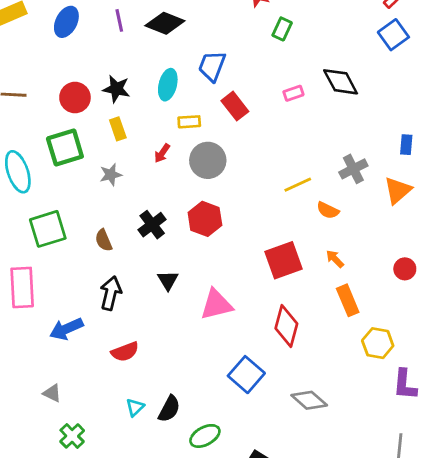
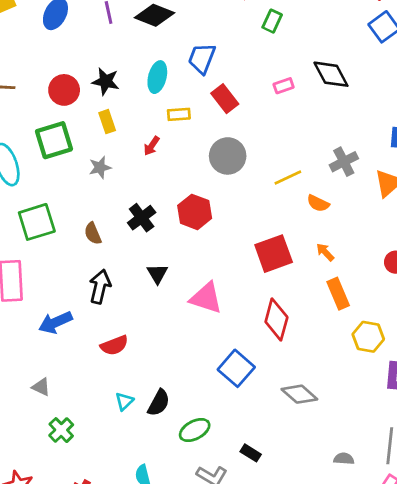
gray circle: (208, 160) -> (228, 156), moved
pink triangle: (216, 305) -> (206, 298), turned 32

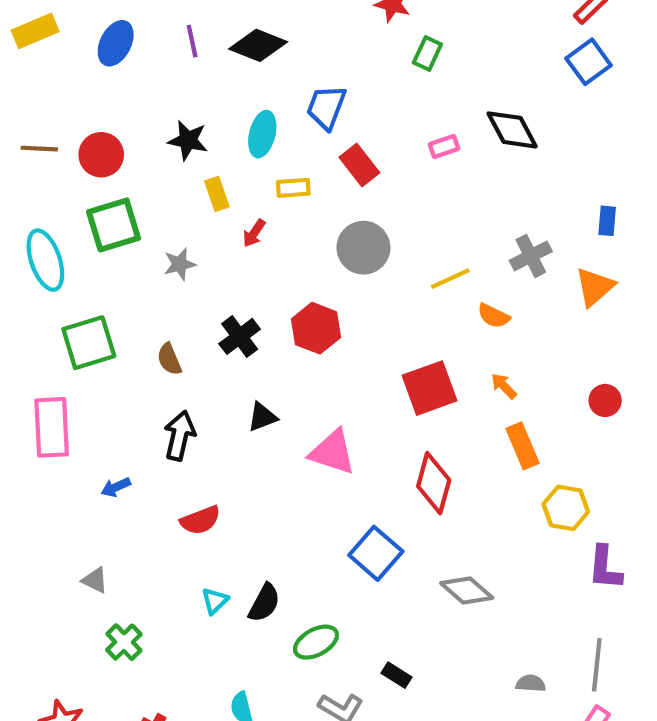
red circle: (64, 90) -> (101, 155), moved
yellow rectangle: (107, 122) -> (217, 194), moved
black triangle: (157, 274) -> (262, 417), turned 40
blue arrow: (55, 322) -> (116, 487), size x0.6

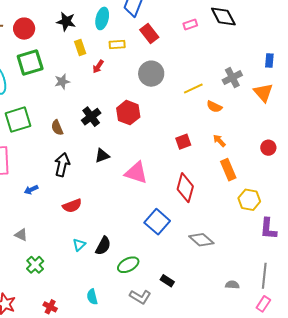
orange triangle: (595, 287) -> (263, 93), turned -30
red square: (430, 388) -> (183, 142), size x0.6

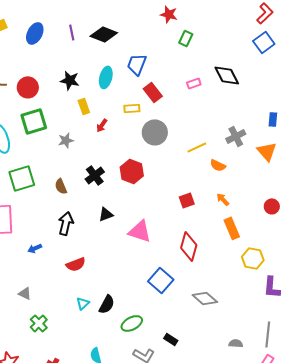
yellow rectangle: (117, 45) -> (132, 108), moved

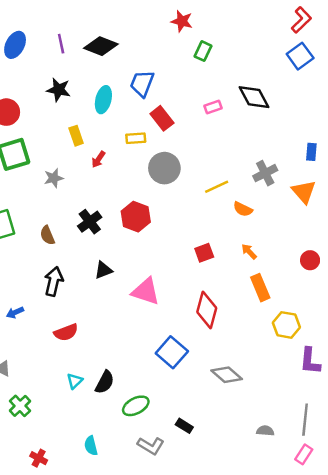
black star: (70, 80) -> (59, 90), moved

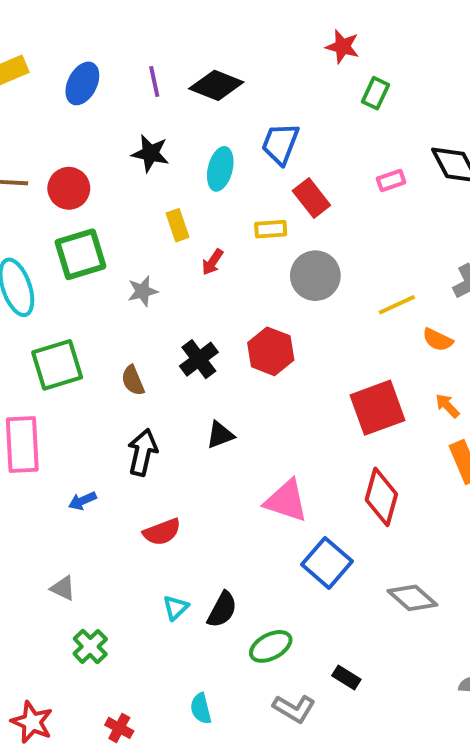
red square: (204, 253) -> (377, 408), size x1.8
pink triangle: (146, 291) -> (286, 501), moved

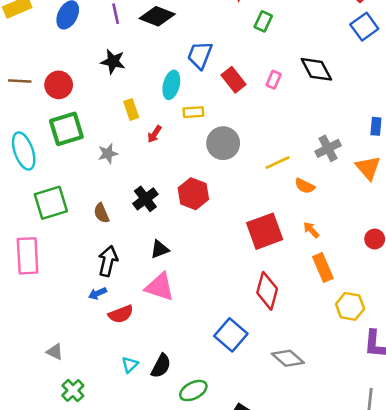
cyan ellipse: (220, 169) -> (171, 85), moved
pink rectangle: (391, 181) -> (274, 80), turned -48
red rectangle: (311, 198) -> (233, 80), moved
blue arrow: (82, 501) -> (97, 293), moved
pink triangle: (286, 501) -> (160, 287), moved

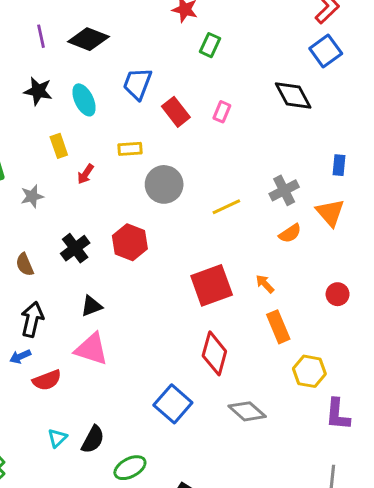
black diamond: (316, 69) -> (293, 95), moved
cyan ellipse: (171, 85) -> (84, 100), moved, turned -40
orange semicircle: (305, 186) -> (290, 233), moved, turned -60
gray diamond: (288, 358) -> (247, 411), moved

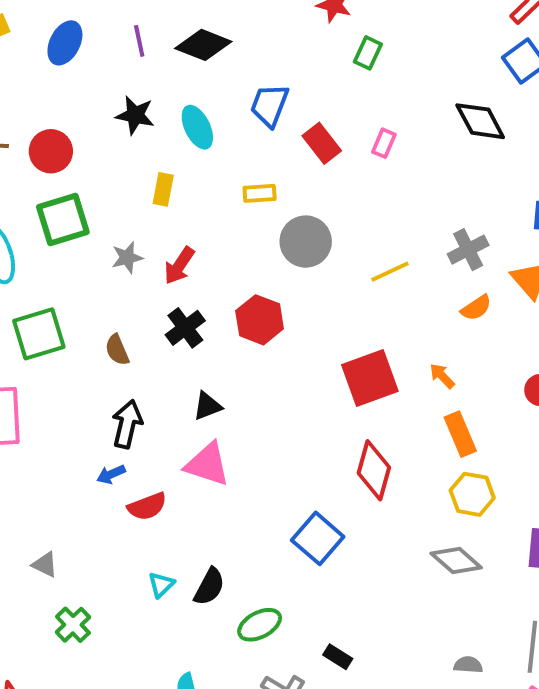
yellow rectangle: (59, 146) -> (163, 189), turned 30
red arrow: (85, 174) -> (179, 266), moved, size x1.4
yellow hexagon: (309, 371) -> (472, 494), moved
gray diamond: (247, 411) -> (456, 561), moved

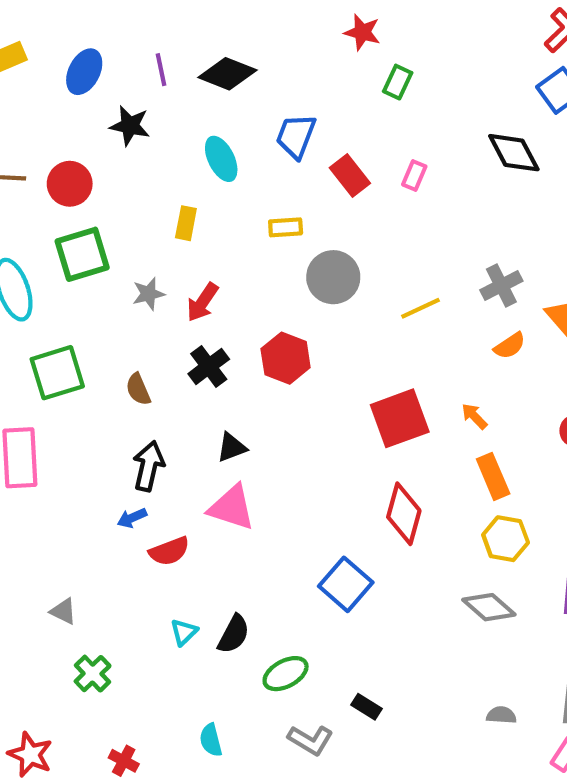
black star: (135, 115) -> (130, 126), moved

